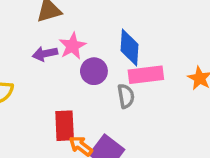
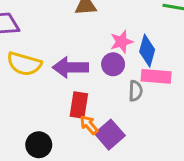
pink star: (72, 46) -> (122, 42), moved
purple arrow: (45, 54) -> (70, 67), moved, size x1.6

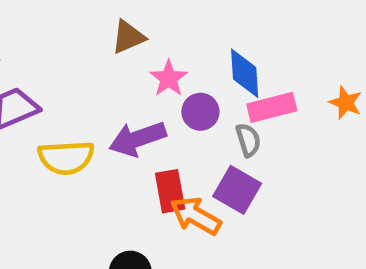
pink star: (122, 42) -> (169, 78), moved
orange arrow: (89, 125) -> (196, 216), size x1.5
purple square: (110, 135) -> (237, 190), moved

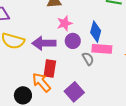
gray semicircle: (248, 140) -> (88, 59), turned -32
purple square: (237, 190) -> (74, 92), moved
orange arrow: (196, 216) -> (41, 82), moved

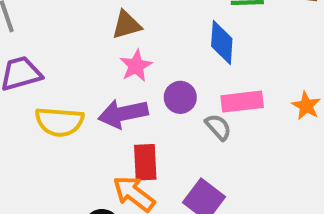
pink star: (65, 23) -> (136, 66), moved
blue diamond: (96, 32) -> (222, 42), moved

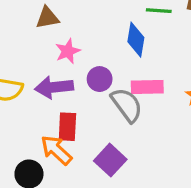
brown triangle: (126, 25) -> (47, 18), moved
gray semicircle: (218, 127) -> (127, 105), size x1.6

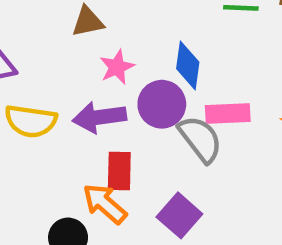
blue diamond: (136, 40) -> (188, 65), moved
purple circle: (100, 79) -> (162, 104), size x1.4

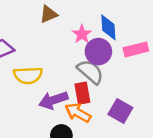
pink star: (117, 67) -> (82, 34), moved
purple arrow: (99, 117) -> (53, 100), moved
gray semicircle: (200, 139) -> (90, 72), moved

